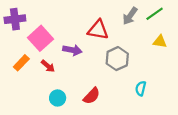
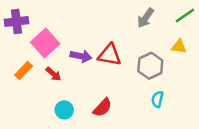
green line: (155, 14) -> (185, 15), moved
red triangle: (98, 30) -> (110, 55), moved
gray hexagon: (117, 59) -> (150, 66), moved

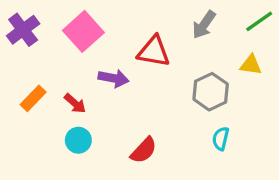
purple cross: (16, 21) -> (23, 30), turned -30
pink square: (45, 43) -> (83, 31), moved
red triangle: (110, 55) -> (154, 51), moved
cyan circle: (64, 110) -> (78, 140), moved

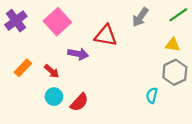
gray hexagon: (211, 92) -> (175, 72), moved
red semicircle: (144, 150) -> (79, 102), moved

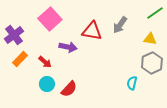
gray arrow: (140, 17) -> (120, 25), moved
purple cross: (16, 21) -> (14, 35), moved

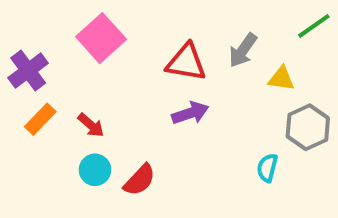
yellow triangle: (150, 39) -> (281, 79), moved
purple arrow: (68, 47) -> (190, 113), moved, turned -30

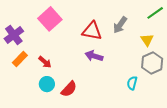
yellow triangle: (281, 79) -> (147, 40), moved, turned 48
purple arrow: (190, 113) -> (94, 56), turned -144

